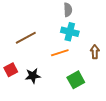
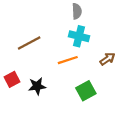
brown arrow: (95, 52) -> (107, 59), turned 56

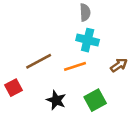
brown line: (29, 43) -> (39, 61), moved
black star: (37, 86) -> (56, 100), moved, turned 30

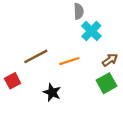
cyan cross: (88, 40) -> (91, 31), moved, turned 30
green square: (95, 100) -> (106, 83), moved

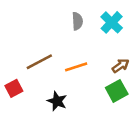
gray semicircle: (79, 11) -> (77, 21), moved
cyan cross: (91, 31) -> (112, 22), moved

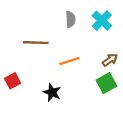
brown line: (39, 62) -> (36, 43), moved, turned 30

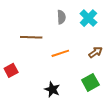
green square: (106, 83) -> (90, 82), moved
black star: (52, 92) -> (52, 89), moved

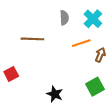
brown arrow: (95, 52) -> (100, 55), turned -32
orange line: (60, 53) -> (81, 43), moved

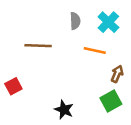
orange line: (81, 43) -> (95, 50), turned 30
brown arrow: (100, 55) -> (117, 74), moved

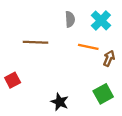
brown arrow: (117, 74) -> (109, 58), moved

